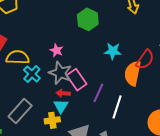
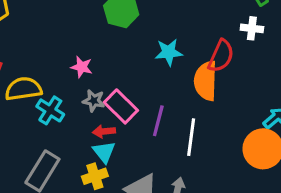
gray star: (60, 73) -> (94, 101), size x0.6

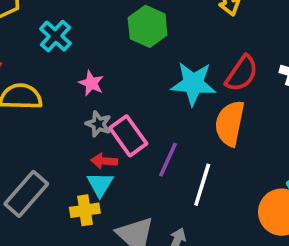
cyan star: (169, 52) -> (193, 84), size x1.4
red semicircle: (221, 56) -> (242, 73), moved
cyan cross: (50, 110) -> (55, 36), moved

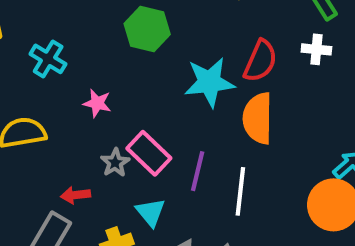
gray star: (98, 124) -> (115, 163), moved, turned 30
red arrow: (104, 161) -> (75, 195), moved
cyan triangle: (100, 184) -> (151, 212), moved

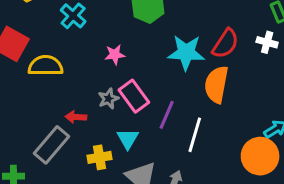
pink star: (97, 103) -> (115, 55), moved, turned -30

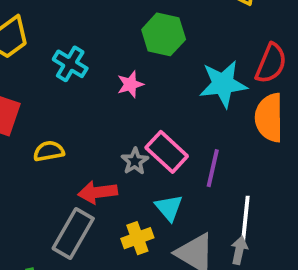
pink star: (115, 55) -> (130, 84), moved
yellow semicircle: (46, 66) -> (49, 151), moved, size x0.7
red arrow: (76, 117) -> (98, 192), size x1.4
white line: (195, 135) -> (245, 219), moved

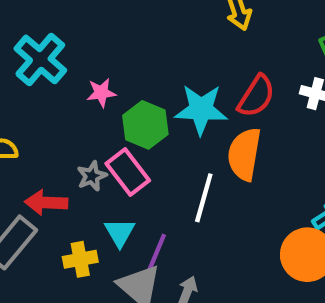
green hexagon: (164, 34) -> (145, 125), moved
cyan cross: (70, 64) -> (40, 59), size x1.4
purple line: (213, 168) -> (156, 254), moved
white line: (245, 219) -> (204, 198), moved

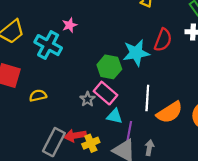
pink star: (101, 93) -> (70, 25), moved
orange semicircle: (244, 154) -> (170, 112), moved, turned -120
red arrow: (46, 203) -> (75, 136), moved
cyan triangle: (120, 232) -> (115, 116), moved, turned -35

